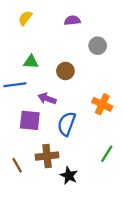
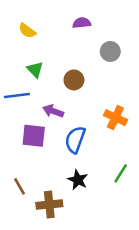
yellow semicircle: (25, 18) -> (27, 31), moved, turned -91
green triangle: (31, 62) -> (35, 70), turned 42
brown cross: (47, 156) -> (49, 205), moved
black star: (69, 176) -> (78, 180), moved

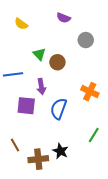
purple semicircle: (82, 23) -> (64, 18), turned -152
green triangle: (35, 70) -> (39, 54), moved
purple arrow: (53, 111) -> (41, 86), turned -119
black star: (78, 180) -> (60, 151), moved

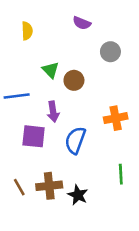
yellow semicircle: (21, 24) -> (27, 31), turned -128
orange cross: (90, 92) -> (116, 118), turned -36
green line: (94, 135) -> (121, 174), turned -35
brown cross: (38, 159) -> (49, 186), moved

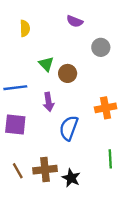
purple square: (34, 136) -> (15, 124), moved

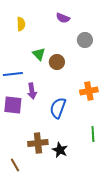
purple arrow: (49, 102) -> (32, 91), moved
brown line: (18, 171) -> (15, 165), moved

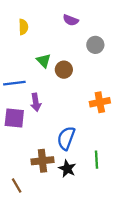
blue semicircle: (58, 108) -> (66, 138), moved
green line: (93, 134) -> (96, 160), moved

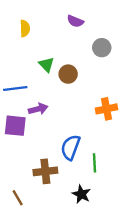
purple arrow: (36, 102) -> (38, 109), turned -96
green line: (96, 160) -> (95, 163), moved
black star: (67, 169) -> (81, 194), moved

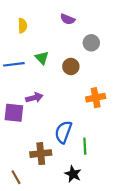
brown circle: (68, 74) -> (71, 66), moved
blue line: (15, 88) -> (14, 64), moved

